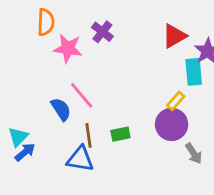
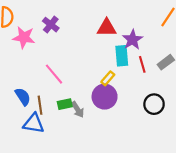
red triangle: (174, 36) -> (107, 28), turned 30
pink line: (82, 95) -> (54, 74), moved
blue semicircle: (61, 109) -> (23, 97), moved
gray arrow: (194, 153) -> (78, 110), moved

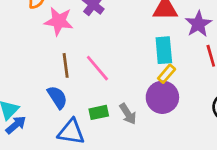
cyan rectangle: (122, 56) -> (164, 50), moved
green rectangle: (65, 104) -> (99, 112), moved
brown line: (40, 105) -> (66, 65), moved

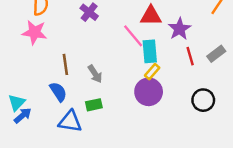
pink star: (59, 21) -> (34, 32), moved
pink line: (97, 68) -> (133, 36), moved
gray arrow: (128, 114) -> (95, 74), moved

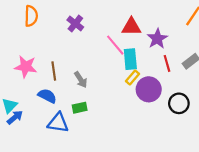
pink star: (34, 32) -> (26, 67), moved
blue semicircle: (58, 92) -> (47, 96), turned -30
purple circle: (149, 92) -> (149, 89), moved

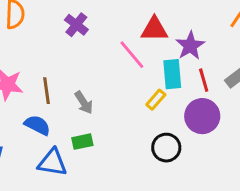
cyan rectangle: (130, 59) -> (172, 74), moved
purple circle: (149, 89) -> (202, 116), moved
black circle: (179, 103) -> (166, 148), moved

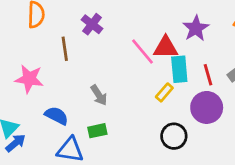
red triangle: (154, 29) -> (166, 47), moved
purple star: (190, 46) -> (196, 28), moved
brown line: (46, 91) -> (65, 49), moved

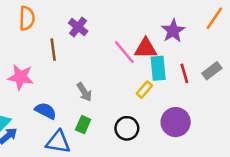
purple circle: (207, 107) -> (176, 122), moved
green rectangle: (97, 131) -> (83, 125), turned -54
black circle: (174, 136) -> (127, 128), moved

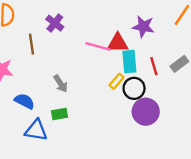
purple star: (173, 31) -> (143, 27), turned -30
pink line: (124, 52) -> (98, 46), turned -35
green rectangle: (83, 125) -> (59, 114), turned 56
black circle: (127, 128) -> (134, 88), moved

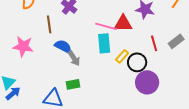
cyan rectangle: (129, 62) -> (104, 43), moved
blue semicircle: (24, 101) -> (63, 46), moved

